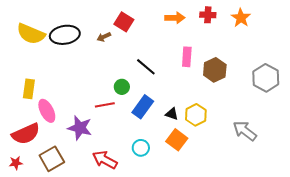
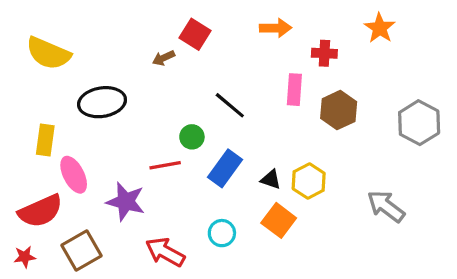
red cross: (208, 15) -> (324, 53), moved
black ellipse: (65, 35) -> (102, 102), moved

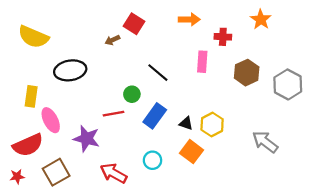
brown hexagon: (339, 110) -> (247, 73), moved

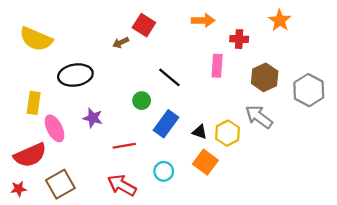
red line: (113, 114) -> (124, 146), moved
purple star: (86, 139) -> (93, 118), moved, size x0.7
gray arrow: (265, 142) -> (259, 117), moved

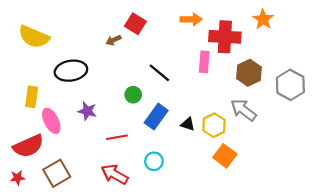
red cross: (239, 39) -> (225, 37), size x1.8
orange square: (205, 162) -> (225, 156), moved

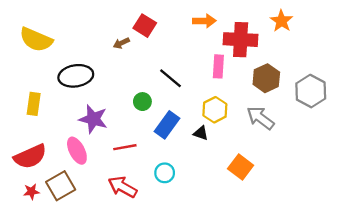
purple star: (87, 111) -> (93, 119), size x1.4
pink ellipse: (51, 121) -> (77, 151), moved
yellow hexagon: (214, 125) -> (215, 110), moved
red star: (17, 178) -> (31, 192), moved

